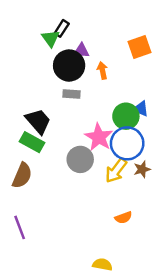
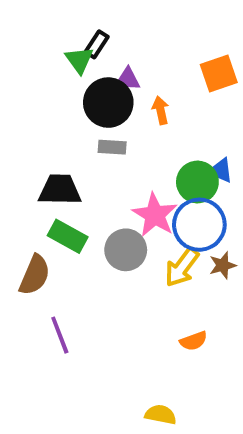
black trapezoid: (38, 121) -> (60, 190), turned -48
green rectangle: (32, 142) -> (68, 236), moved
purple line: (20, 227) -> (60, 335), moved

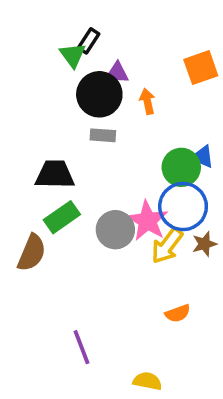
pink star: (155, 215) -> (147, 221), moved
green rectangle: (68, 236) -> (62, 217), turned -64
purple line: (60, 335) -> (82, 347), moved

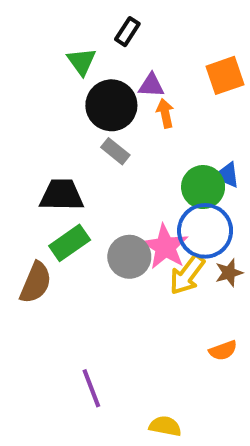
black rectangle: (89, 41) -> (127, 32), moved
purple triangle: (117, 73) -> (151, 85), moved
gray rectangle: (103, 135) -> (115, 151), turned 35
orange semicircle: (178, 313) -> (223, 350), moved

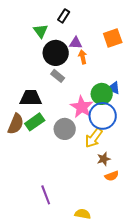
pink star: (165, 247) -> (82, 107), moved
brown star: (229, 273) -> (104, 159), moved
brown semicircle: (36, 283) -> (16, 124), moved

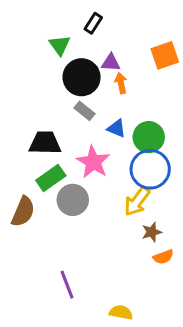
blue triangle: (114, 88) -> (117, 128), moved
pink star: (82, 107) -> (93, 162), moved
brown semicircle: (16, 124) -> (23, 212), moved
gray circle: (65, 129) -> (73, 200), moved

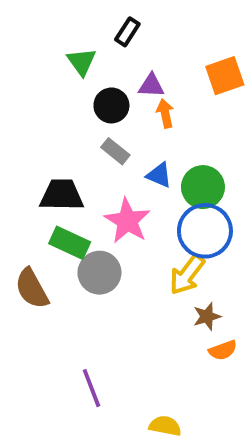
black circle: (82, 77) -> (111, 105), size x0.7
green rectangle: (51, 178) -> (70, 243), turned 60
brown semicircle: (23, 212) -> (32, 289), turned 128

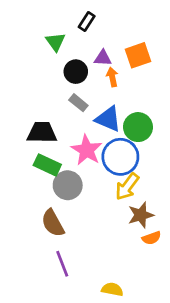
orange square: (225, 76) -> (138, 55), moved
blue triangle: (159, 175) -> (108, 119), size x1.5
blue circle: (205, 231) -> (120, 157), moved
brown semicircle: (32, 289) -> (53, 223), moved
brown star: (207, 316) -> (141, 215), size x1.4

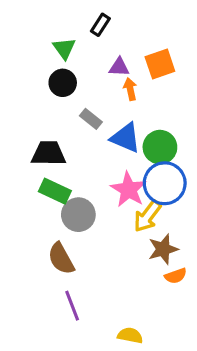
black circle: (76, 72) -> (63, 83), moved
pink star: (87, 150) -> (129, 190), moved
blue circle: (120, 157) -> (165, 183), moved

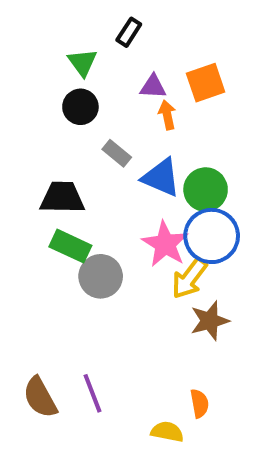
brown semicircle: (61, 259) -> (40, 397), moved
orange semicircle: (176, 276) -> (199, 403), moved, turned -80

